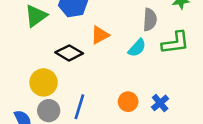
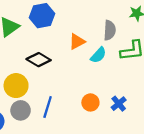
orange triangle: (100, 35) -> (77, 42), moved

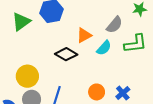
gray semicircle: (110, 30) -> (114, 25), turned 36
black diamond: (39, 60) -> (66, 54), moved

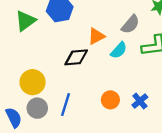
black diamond: (66, 54) -> (76, 57), turned -35

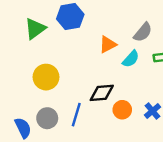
black diamond: (76, 57) -> (102, 93), moved
yellow circle: (33, 82) -> (46, 77), moved

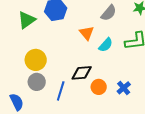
gray semicircle: (143, 32) -> (109, 13), moved
orange triangle: (108, 44) -> (87, 33), turned -42
gray circle: (47, 118) -> (37, 82), moved

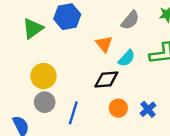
black diamond: (82, 73) -> (106, 80), moved

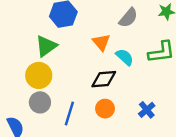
green triangle: (33, 29) -> (46, 46), moved
cyan semicircle: (127, 58) -> (125, 57), turned -90
orange circle: (118, 108) -> (105, 109), moved

